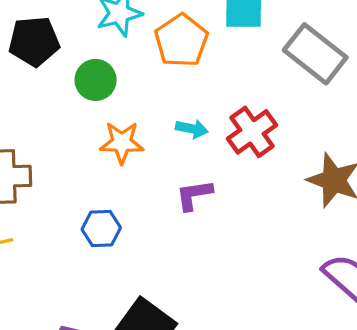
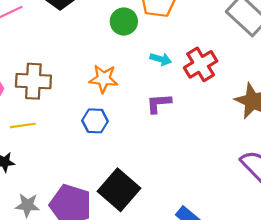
green circle: (96, 80) -> (124, 21), moved
orange star: (122, 143) -> (104, 79), moved

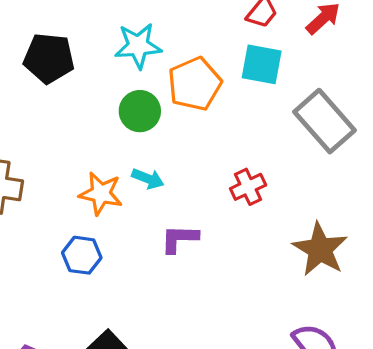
cyan arrow: (161, 59) -> (148, 179), moved
red cross: (201, 64) -> (248, 187), size x0.7

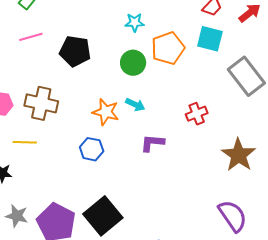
cyan star: (138, 46) -> (135, 22), size x0.7
black pentagon: (49, 58) -> (75, 51), moved

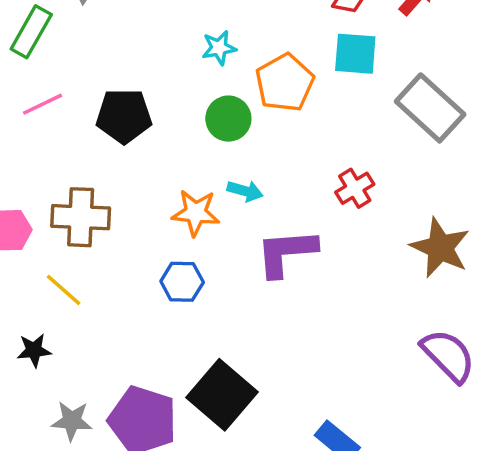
yellow line: (25, 142) -> (64, 290), turned 50
purple L-shape: (152, 143) -> (286, 253), size x1.5

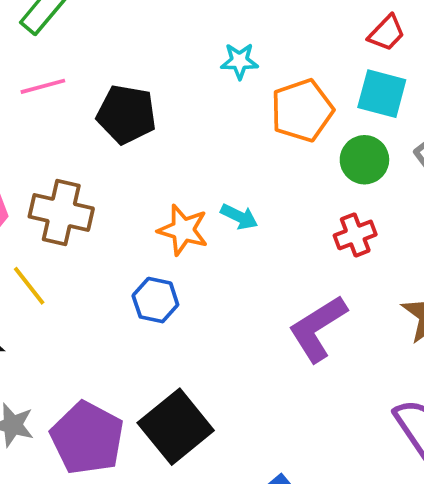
green circle: (228, 119) -> (364, 160), moved
purple L-shape: (286, 253) -> (318, 328), moved, turned -38

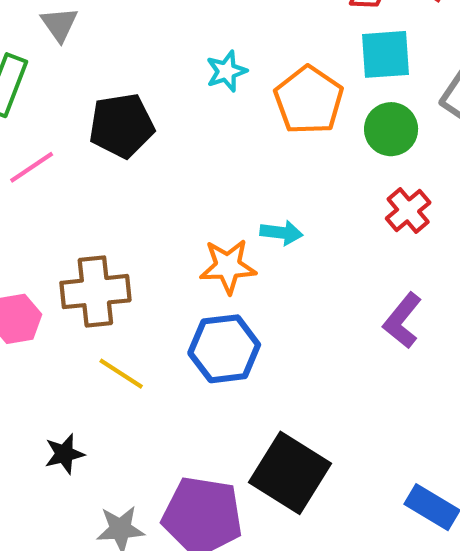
black pentagon: (126, 114) -> (122, 126), moved
yellow line: (29, 286) -> (121, 374), moved
blue hexagon: (155, 300) -> (224, 349), size x1.4
purple L-shape: (318, 328) -> (402, 321), size x0.7

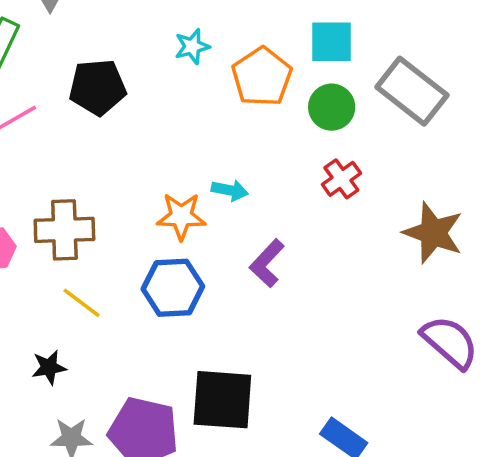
purple L-shape: (402, 321) -> (267, 263), moved
black star: (64, 454) -> (49, 367), moved
black square: (290, 473) -> (222, 400), turned -32

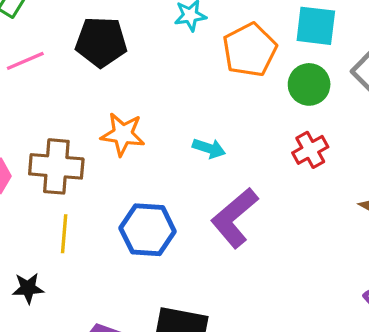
orange star: (181, 216) -> (123, 134), moved
purple L-shape: (267, 263) -> (235, 218), size x1.4
yellow line: (82, 303) -> (64, 234), turned 51

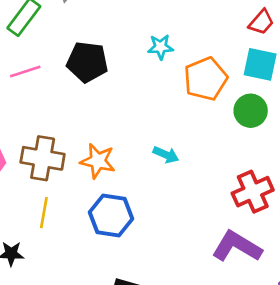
orange star: (123, 134) -> (98, 161), moved
red cross: (310, 150) -> (253, 192), moved, size x1.4
purple L-shape: (235, 218) -> (237, 247), moved, turned 66

